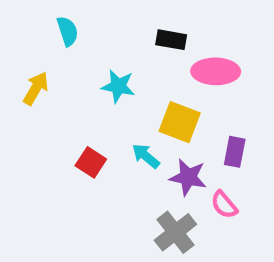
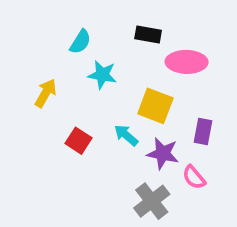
cyan semicircle: (68, 31) -> (80, 42), moved, turned 50
yellow arrow: (36, 88) -> (46, 93), moved

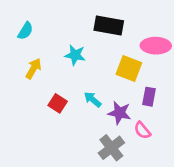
black rectangle: (148, 34) -> (109, 25), size x1.5
cyan semicircle: (80, 42) -> (25, 31), moved
pink ellipse: (187, 62) -> (156, 46), moved
yellow square: (155, 106) -> (129, 68), moved

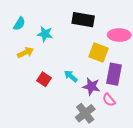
cyan star: (75, 55) -> (45, 34), moved
yellow arrow: (33, 68) -> (25, 53), turned 35
purple rectangle: (149, 97) -> (114, 74), size x1.5

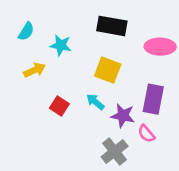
yellow square: (99, 53) -> (108, 70), moved

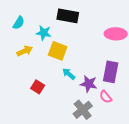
black rectangle: (112, 26) -> (68, 16), moved
yellow square: (108, 70) -> (58, 51), moved
red square: (59, 106) -> (38, 87), moved

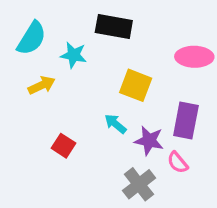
cyan semicircle: (19, 23) -> (32, 38), size x1.5
yellow square: (58, 51) -> (136, 85), moved

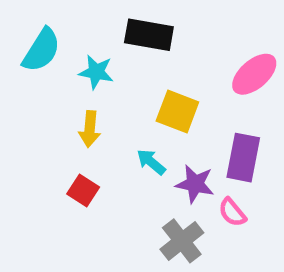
pink ellipse: (194, 57) -> (254, 74), turned -42
yellow arrow: (42, 85) -> (90, 129), moved, turned 120

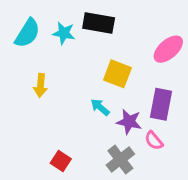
cyan star: (96, 72) -> (64, 33), moved
yellow arrow: (90, 129) -> (41, 85), moved
red square: (83, 190) -> (61, 161), moved

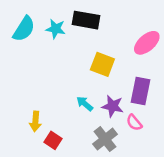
yellow arrow: (41, 85) -> (35, 121), moved
cyan arrow: (100, 107) -> (85, 104), moved

